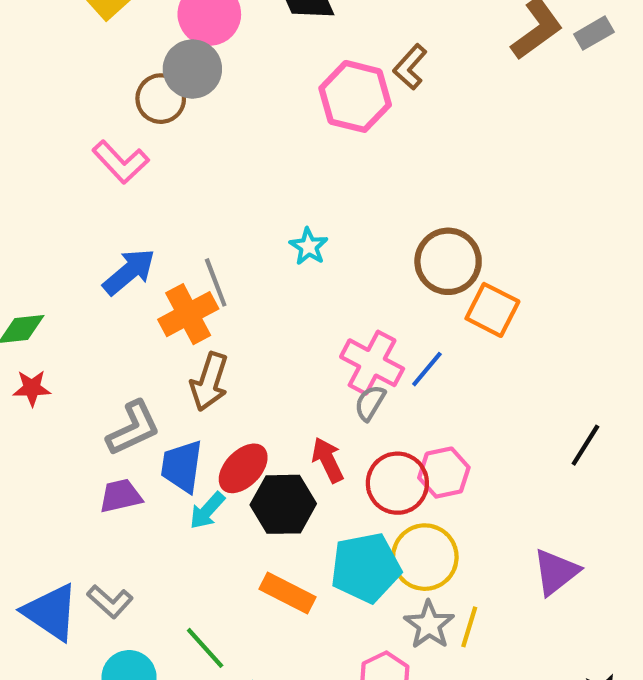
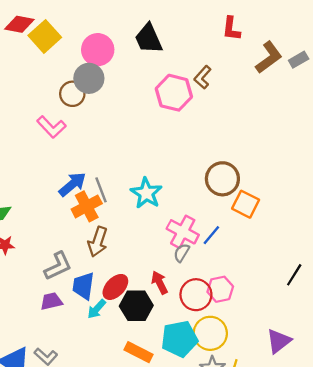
cyan star: (309, 246) -> (146, 193), moved, size x1.6
blue arrow: (129, 272) -> (72, 184), moved

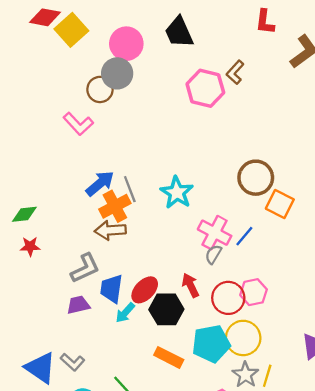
brown arrow: (98, 242) -> (110, 230), moved, turned 68

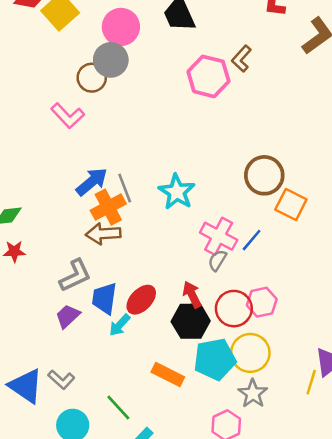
purple trapezoid: (78, 305) -> (68, 316), turned -30
black hexagon: (166, 309) -> (191, 321), moved
yellow line: (267, 376) -> (311, 382), moved

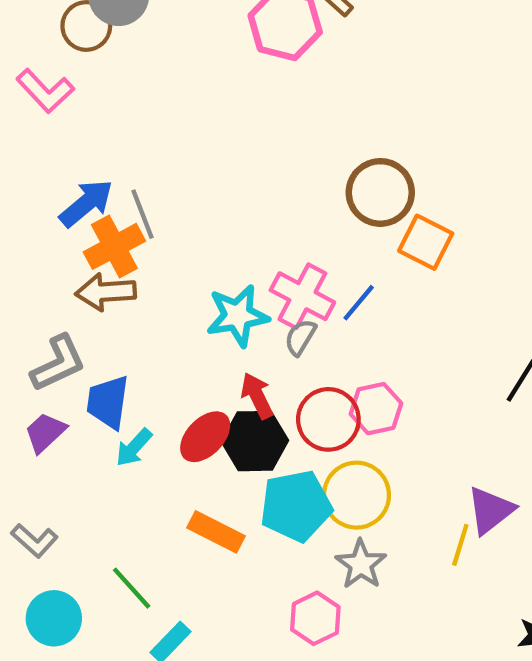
cyan star: (177, 192) -> (238, 316), moved, turned 30
red ellipse: (141, 300) -> (205, 437), moved

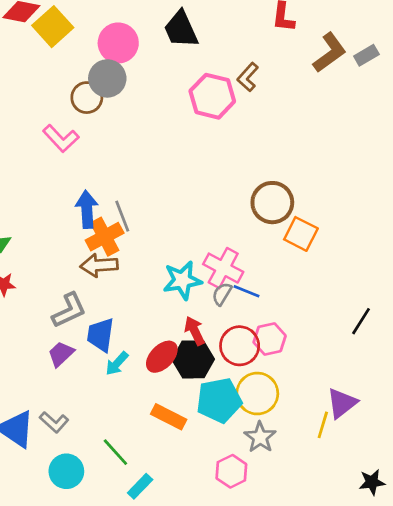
blue arrow: (86, 203) -> (87, 209), turned -54
blue line: (359, 303) -> (246, 291), moved, turned 72

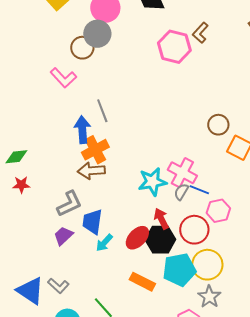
brown circle: (272, 203) -> (218, 125), size x0.7
gray line: (122, 216) -> (102, 111), moved
pink hexagon: (270, 339) -> (218, 211), moved

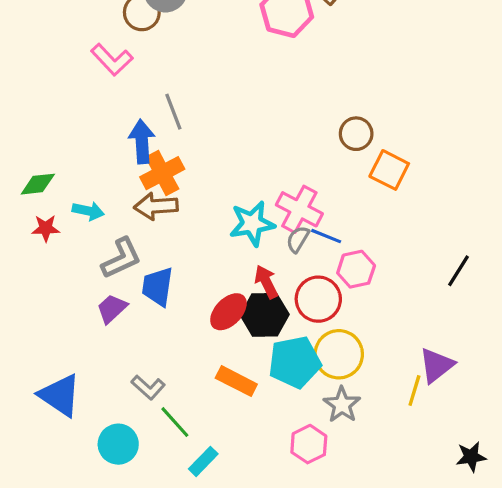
cyan arrow: (104, 243) -> (88, 211), moved, turned -120
gray L-shape: (58, 286) -> (148, 387), moved

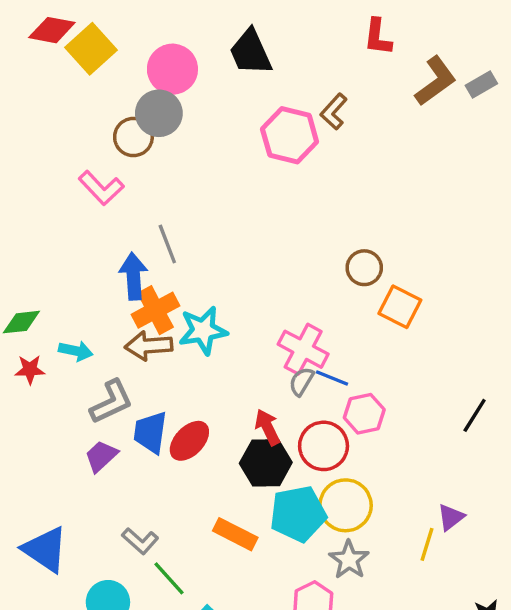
cyan star: (252, 224) -> (203, 331), moved
red ellipse: (228, 312) -> (189, 441), moved
purple triangle: (436, 365) -> (451, 517), size x0.7

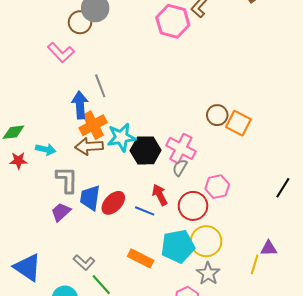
brown circle: (364, 268) -> (217, 115), moved
blue line: (332, 378) -> (145, 211), moved
gray L-shape: (111, 402) -> (67, 180), turned -64
black hexagon: (266, 463) -> (146, 150), moved
purple triangle: (451, 517) -> (269, 248), turned 36

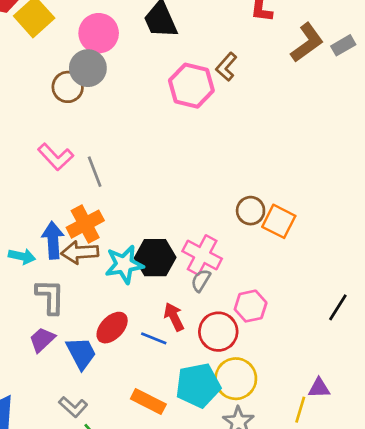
pink L-shape: (61, 53) -> (56, 157), moved
blue arrow: (80, 105) -> (53, 240), moved
cyan star: (121, 137) -> (124, 264), moved
blue trapezoid: (90, 198) -> (81, 353), moved, turned 144

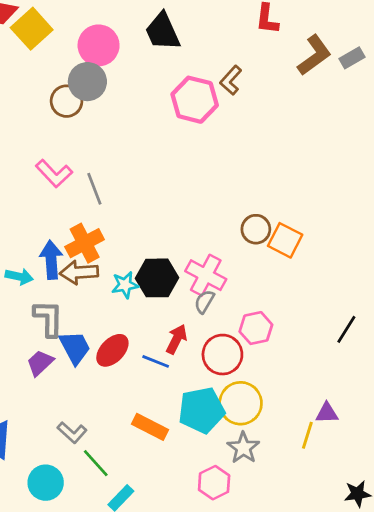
cyan star: (124, 264) -> (125, 285), size x0.7
red arrow: (174, 317) -> (177, 339), turned 52
blue trapezoid: (81, 353) -> (75, 348), moved

